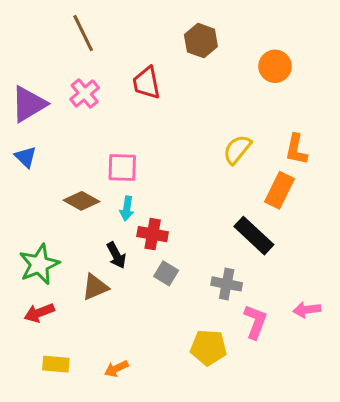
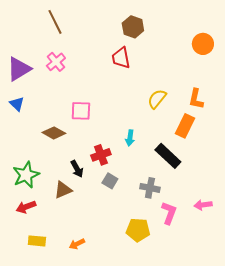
orange circle: (275, 66) -> (203, 44), moved
red trapezoid: (147, 83) -> (121, 58), moved
cyan arrow: (127, 208) -> (130, 138), moved
red cross: (153, 234) -> (101, 155), turned -30

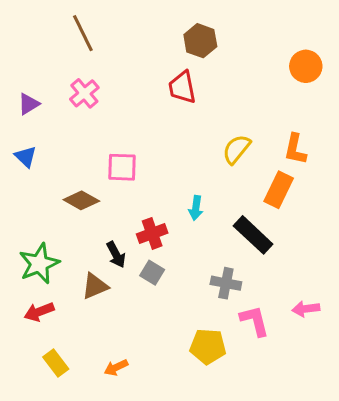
purple triangle: (19, 69) -> (29, 104), size x0.6
gray square: (110, 181) -> (152, 273), moved
pink L-shape: (169, 213) -> (255, 321), turned -35
yellow rectangle: (37, 241) -> (56, 363), turned 48

